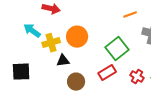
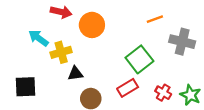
orange circle: (77, 37) -> (92, 25), moved

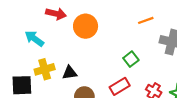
yellow cross: (61, 52) -> (45, 69), moved
green square: (139, 59) -> (131, 59), size x0.6

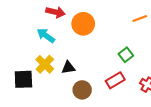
cyan arrow: (34, 39) -> (46, 36), moved
yellow cross: (45, 69) -> (45, 64), turned -30

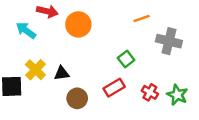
cyan arrow: (46, 36) -> (26, 30), moved

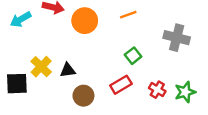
orange line: (142, 18) -> (128, 15), moved
cyan arrow: (26, 30) -> (21, 19), moved, turned -66
green star: (177, 95) -> (185, 92), turned 30

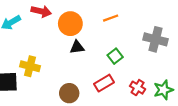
yellow cross: (41, 67) -> (30, 66), turned -30
black triangle: (68, 70) -> (77, 47), moved

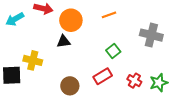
black triangle: (77, 47) -> (63, 41), moved

